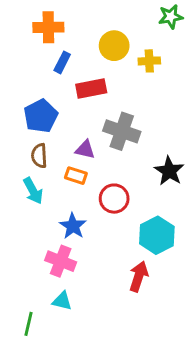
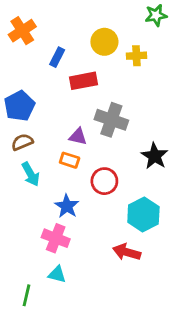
orange cross: (48, 27) -> (22, 31), moved, turned -32
blue pentagon: (41, 116) -> (19, 106), moved
brown semicircle: (39, 156) -> (22, 142), moved, turned 70
red arrow: (139, 276) -> (127, 252), turned -92

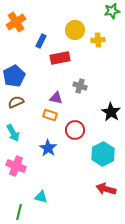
gray cross: (111, 120) -> (80, 86), size x0.6
cyan arrow: (31, 174) -> (13, 133), moved
pink cross: (56, 238) -> (16, 166), moved
red arrow: (127, 252) -> (106, 189), moved

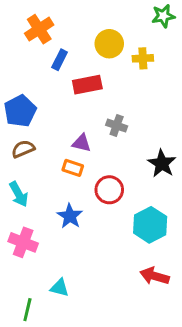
orange cross: (16, 22) -> (39, 29), moved

